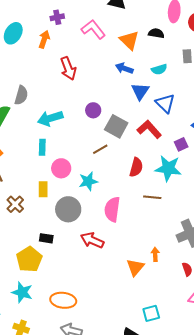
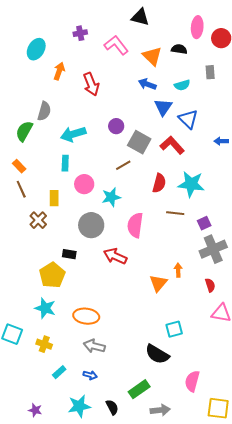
orange arrow: (44, 39) -> (59, 71), moved
purple square: (181, 144) -> (204, 223), moved
yellow rectangle: (43, 189) -> (54, 198), moved

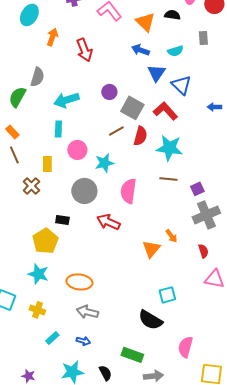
red semicircle: (159, 183) -> (140, 136), moved
cyan star: (191, 184) -> (169, 148), moved
orange arrow: (178, 270) -> (171, 236), turned 144
green rectangle: (139, 389) -> (132, 355), turned 55

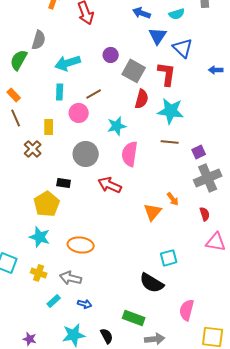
red L-shape: (165, 111) -> (167, 74), turned 50
brown line: (116, 131) -> (94, 94), moved
cyan star: (104, 163) -> (117, 126), moved
gray arrow: (87, 312) -> (71, 278), moved

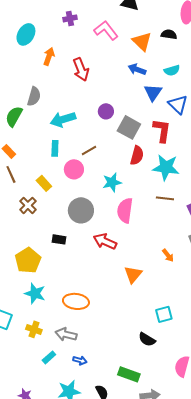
yellow rectangle: (49, 127) -> (44, 183), turned -42
yellow pentagon: (47, 204) -> (28, 260), moved
orange triangle: (153, 212) -> (133, 274), moved
black semicircle: (152, 283) -> (147, 339), size x0.7

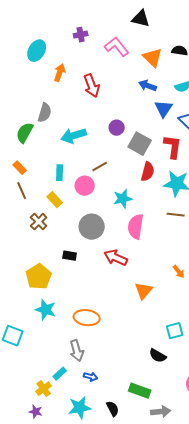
cyan rectangle: (55, 148) -> (60, 173), moved
yellow cross: (34, 329) -> (44, 389), moved, turned 35
gray arrow: (66, 334) -> (77, 351), turned -120

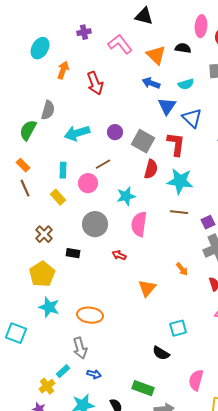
purple circle: (117, 128) -> (115, 132), moved
brown cross: (39, 222) -> (44, 234), moved
red arrow: (116, 258) -> (119, 255), size x0.6

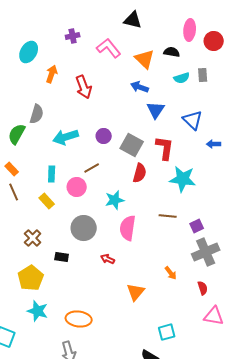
cyan semicircle: (186, 84) -> (182, 78), moved
blue triangle: (192, 118) -> (193, 120), moved
cyan star: (180, 181) -> (183, 179), moved

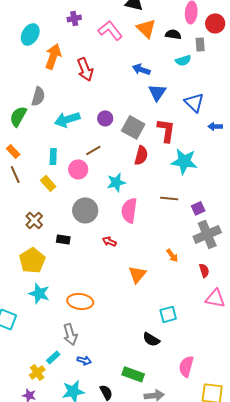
orange triangle: (145, 59) -> (146, 28), moved
orange arrow: (52, 74) -> (53, 56), size x1.4
gray rectangle: (203, 75) -> (200, 44), moved

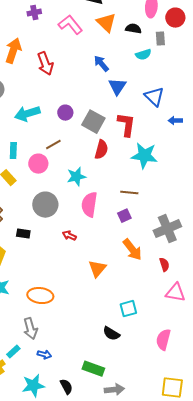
blue arrow: (141, 69) -> (101, 64), turned 30
purple square: (198, 208) -> (124, 216), moved
orange arrow: (172, 255) -> (132, 250), size x1.6
pink semicircle: (186, 366) -> (163, 340), moved

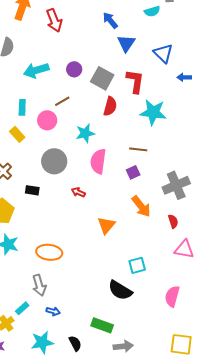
black semicircle: (111, 334) -> (120, 290), size x1.4

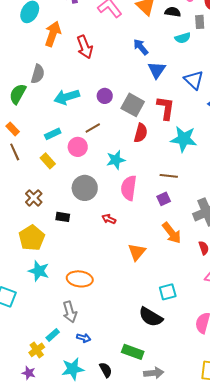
cyan rectangle: (22, 107) -> (53, 134), turned 63

